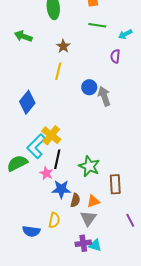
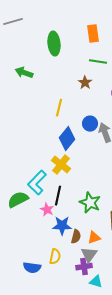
brown star: (63, 46) -> (85, 83), moved
blue diamond: (27, 102) -> (67, 139), moved
yellow cross: (51, 135) -> (61, 165), moved
purple cross: (83, 243) -> (84, 267), moved

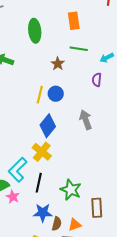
brown star: (85, 83) -> (58, 64), moved
blue circle: (90, 124) -> (56, 94), moved
pink star: (47, 210) -> (13, 197), moved

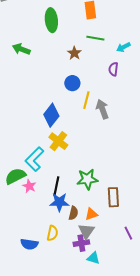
yellow line: (40, 95) -> (86, 100), moved
blue diamond: (48, 126) -> (51, 115), moved
black line: (39, 183) -> (56, 186), moved
green star: (71, 190) -> (87, 179), turned -30

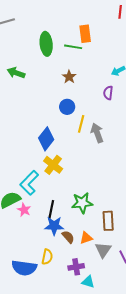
green line: (95, 38) -> (73, 47), moved
brown semicircle: (73, 213) -> (68, 237), turned -56
gray triangle: (86, 231) -> (103, 250), moved
blue semicircle: (29, 244) -> (24, 268), size x1.4

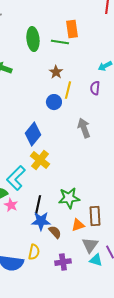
yellow line: (81, 124) -> (68, 90), moved
orange triangle: (86, 238) -> (78, 225), moved
cyan triangle: (88, 282) -> (96, 260), moved

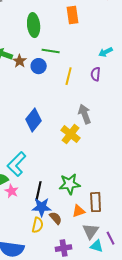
green line: (60, 42) -> (51, 51), moved
brown star: (56, 72) -> (20, 61), moved
blue circle: (54, 102) -> (39, 66), moved
yellow cross: (40, 160) -> (71, 134), moved
yellow semicircle: (34, 252) -> (38, 225), moved

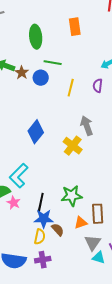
purple cross: (64, 248) -> (43, 260), moved

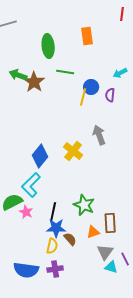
brown star: (22, 73) -> (34, 82), size x1.5
blue circle: (41, 78) -> (91, 87), moved
blue diamond: (36, 132) -> (40, 156), moved
yellow cross: (73, 146) -> (73, 151), moved
green star: (72, 196) -> (84, 205), turned 30

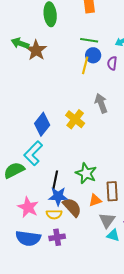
green line: (65, 72) -> (89, 40), moved
pink star: (26, 212) -> (28, 207), moved, size x1.5
brown semicircle: (70, 239) -> (72, 207), size x1.5
yellow semicircle: (52, 246) -> (54, 214), turned 77

